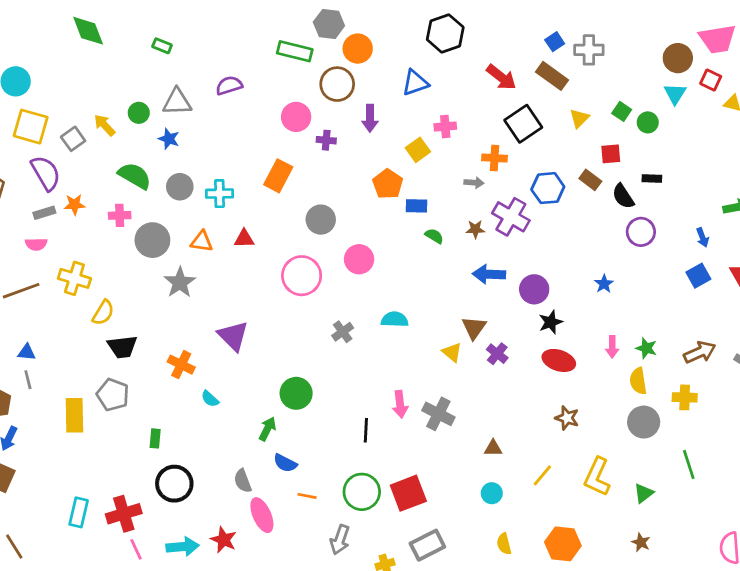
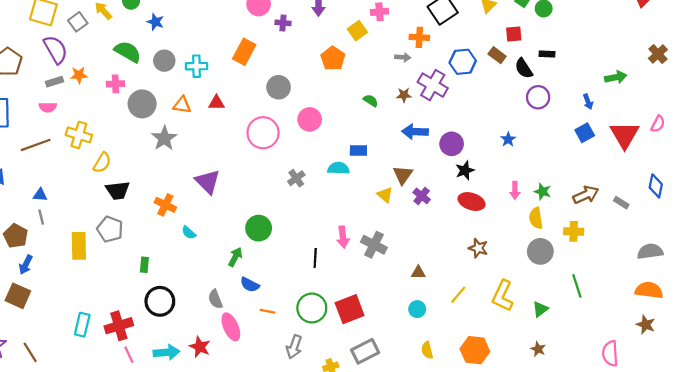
blue rectangle: (417, 206) -> (358, 150), moved

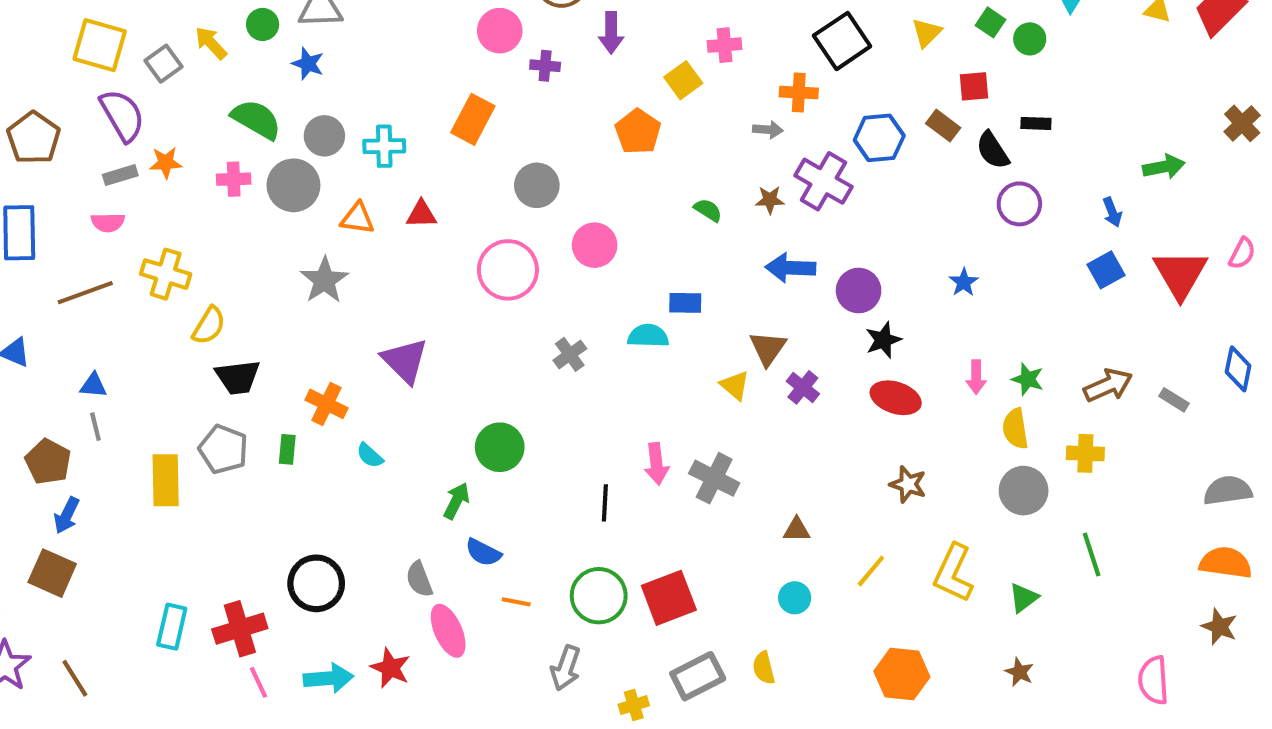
gray circle: (142, 104) -> (293, 185), moved
green rectangle: (144, 265) -> (287, 449), moved
yellow semicircle: (427, 350) -> (764, 668), moved

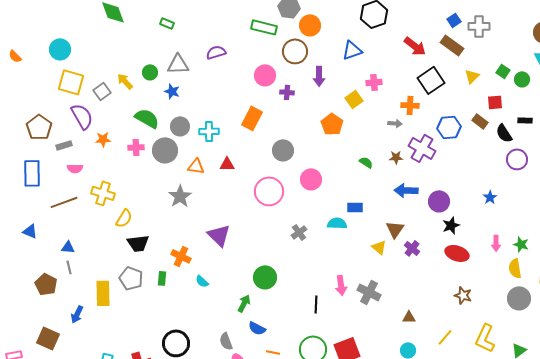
gray rectangle: (120, 175) -> (64, 145), moved
blue arrow: (67, 515) -> (77, 314), moved

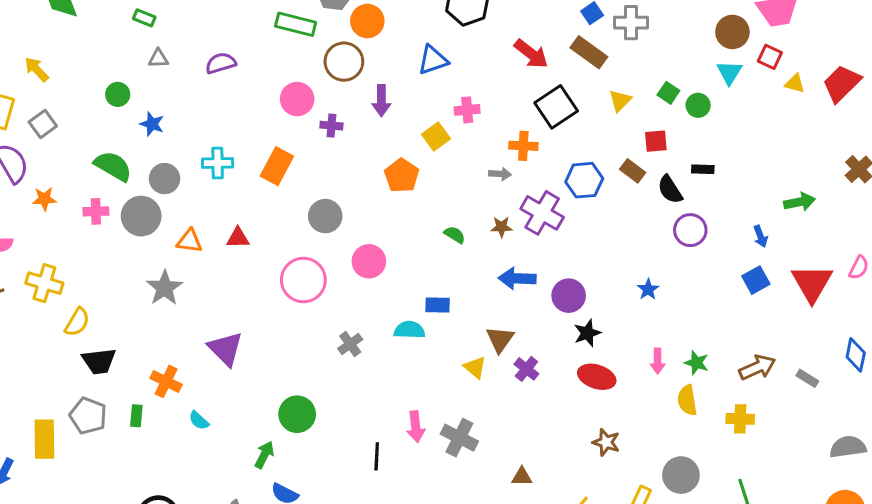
gray triangle: (178, 64) -> (158, 58), moved, size x0.6
yellow arrow: (125, 81) -> (37, 69), moved
cyan cross: (209, 131) -> (218, 163), moved
gray circle: (519, 298) -> (681, 475), moved

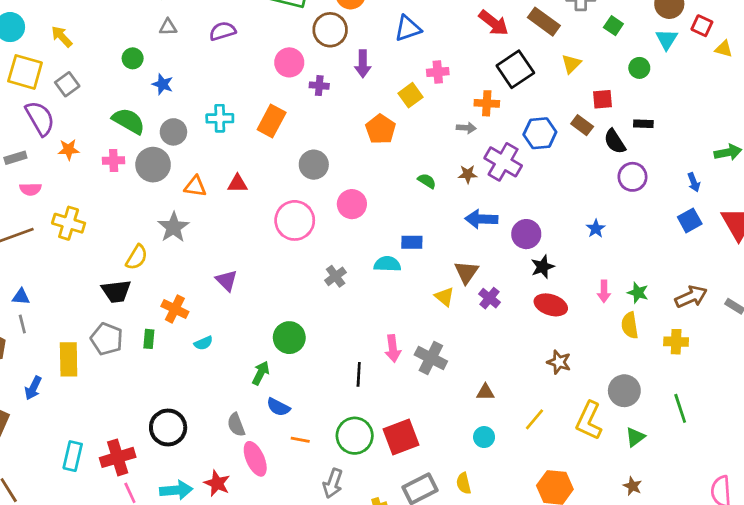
green square: (668, 93) -> (613, 26), moved
yellow semicircle: (77, 322) -> (137, 257), moved
purple triangle: (225, 349) -> (227, 280), size x0.7
cyan semicircle: (199, 420) -> (203, 343), turned -66

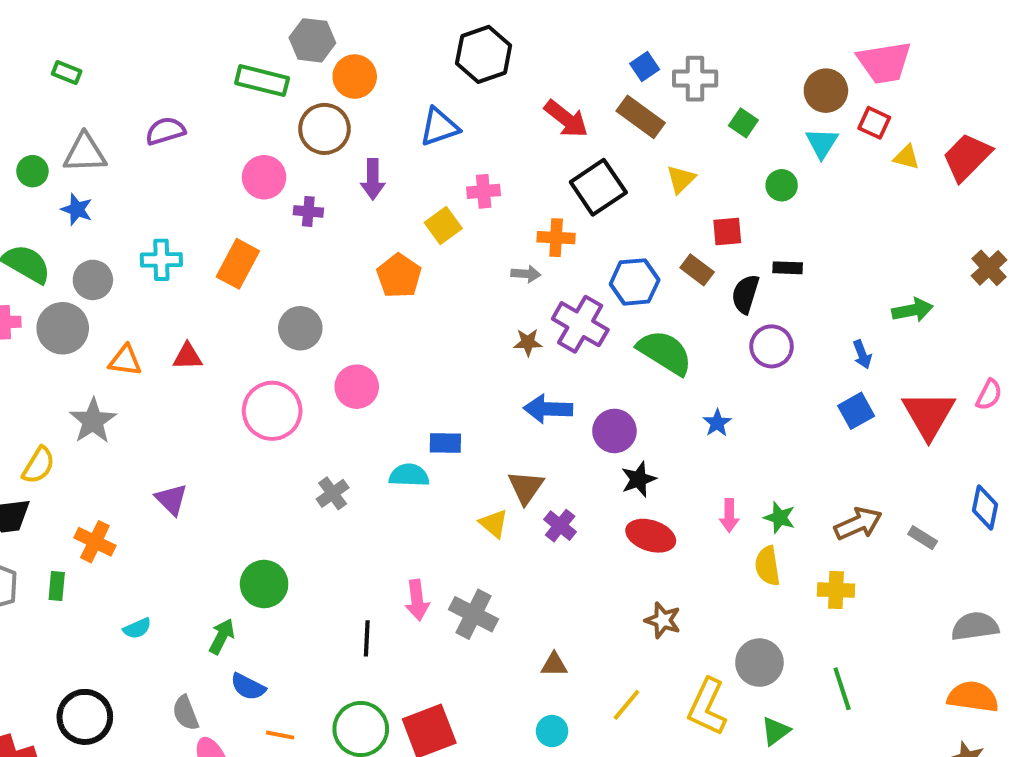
gray triangle: (168, 27) -> (85, 153), moved, size x1.6
black semicircle: (615, 141) -> (745, 294), turned 50
green semicircle: (427, 181) -> (665, 352), moved, size x2.0
cyan semicircle: (203, 343) -> (137, 628), moved

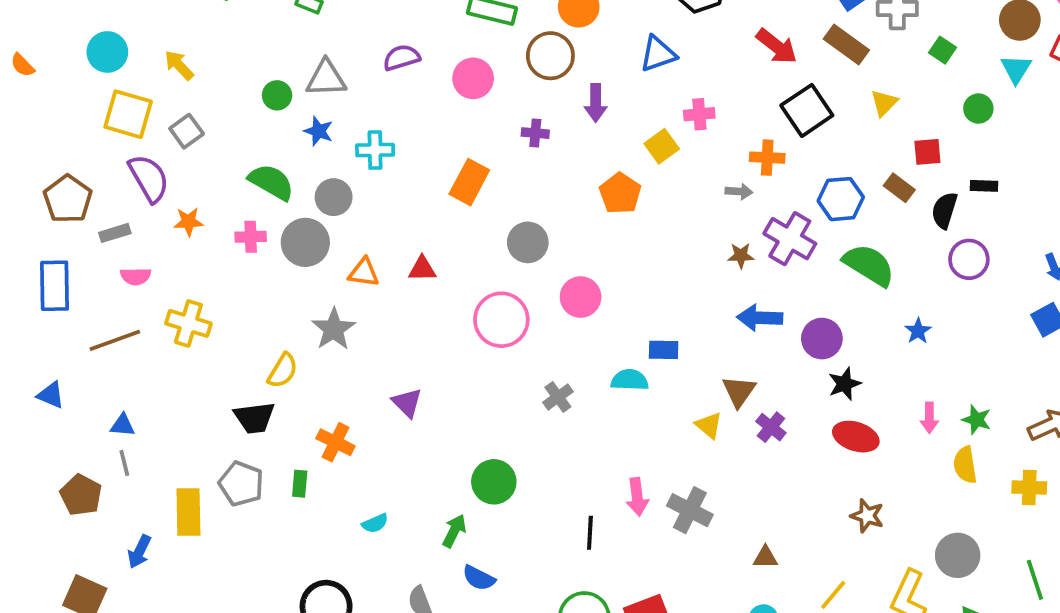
pink circle: (264, 177) -> (473, 78), moved
cyan cross: (161, 260) -> (375, 150), moved

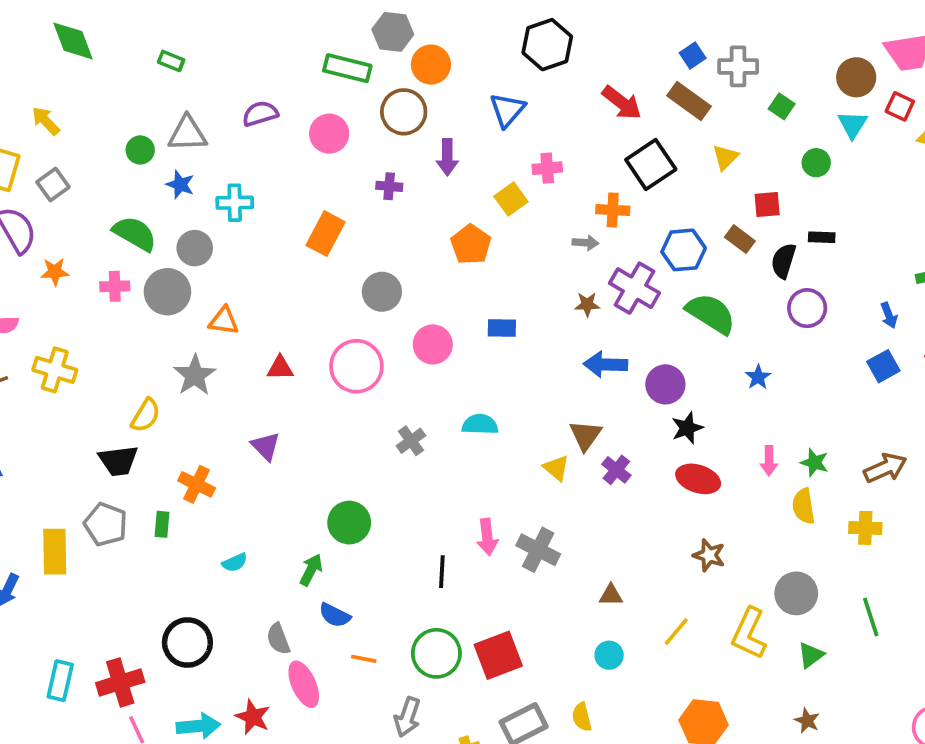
blue triangle: (658, 54) -> (507, 110), turned -30
red triangle: (422, 269) -> (280, 368), moved
blue rectangle: (664, 350) -> (502, 328), moved

